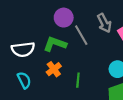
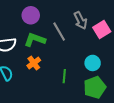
purple circle: (64, 18) -> (31, 15), moved
green line: (78, 80) -> (64, 76), moved

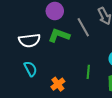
orange cross: (34, 63) -> (58, 84), moved

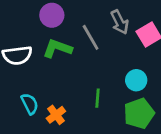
cyan semicircle: (30, 69) -> (30, 104), moved

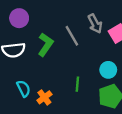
purple circle: (52, 15) -> (19, 18), moved
green L-shape: (57, 48) -> (46, 45), turned 105

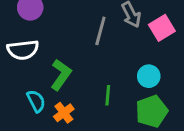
gray line: (72, 36) -> (100, 31), turned 45
green L-shape: (46, 45) -> (61, 75), moved

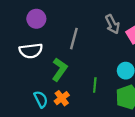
gray line: (100, 31) -> (74, 39), moved
cyan semicircle: (36, 101) -> (41, 99), moved

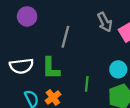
white semicircle: (31, 51) -> (21, 66), moved
green L-shape: (60, 69) -> (51, 68), turned 145

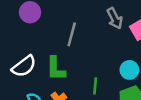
white semicircle: (21, 66) -> (24, 66), turned -30

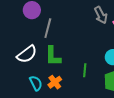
gray line: (72, 34) -> (48, 28), moved

